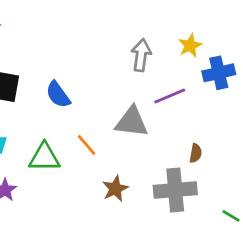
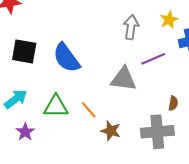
blue semicircle: (58, 95) -> (66, 58), size x1.4
orange line: (87, 145) -> (89, 110), moved
brown star: (115, 189) -> (111, 131), turned -30

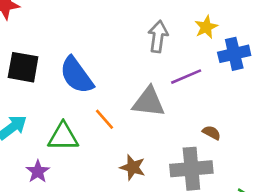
brown semicircle: (173, 103) -> (211, 133), turned -72
orange line: (89, 110) -> (105, 119), moved
purple star: (25, 132) -> (38, 171), moved

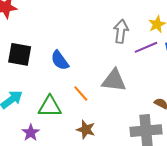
blue semicircle: (77, 75) -> (60, 60), size x0.7
purple line: (186, 77) -> (146, 47), moved
brown star: (133, 167) -> (86, 130), moved

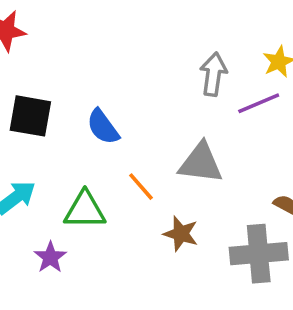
brown star: (86, 130) -> (181, 234), moved

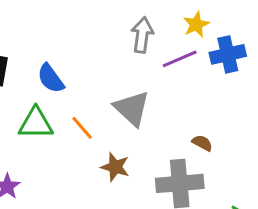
gray triangle: (201, 163) -> (132, 108), turned 36
green triangle: (85, 210) -> (36, 123), moved

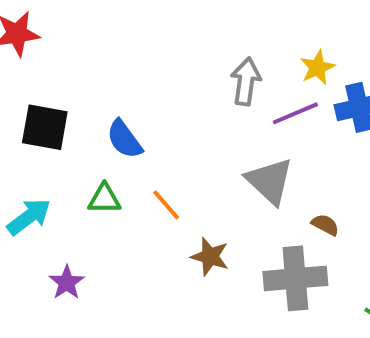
gray triangle: (132, 108) -> (270, 181), moved
green triangle: (36, 123) -> (104, 199), size x0.7

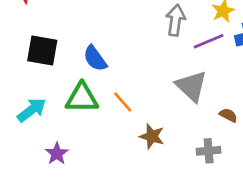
green triangle: (104, 199) -> (82, 98), size x1.5
gray cross: (295, 278) -> (209, 151), size x0.6

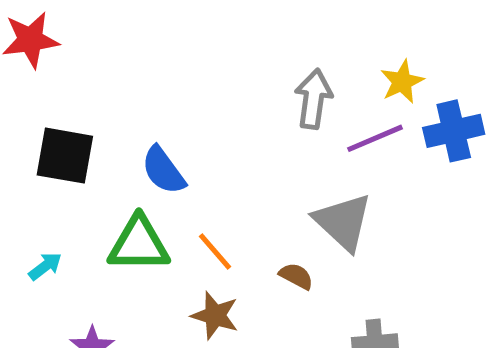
cyan arrow: (32, 110) -> (45, 266), size x0.6
brown semicircle: (228, 115) -> (296, 276), moved
brown star: (152, 136) -> (215, 315), moved

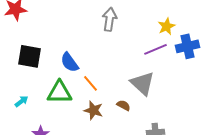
gray arrow: (313, 99) -> (109, 19), moved
orange line: (215, 251) -> (90, 83), moved
brown star: (215, 315) -> (93, 110), moved

